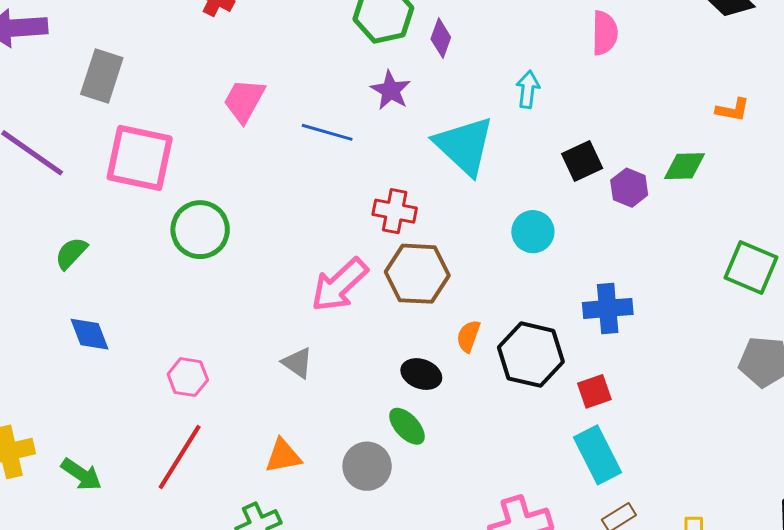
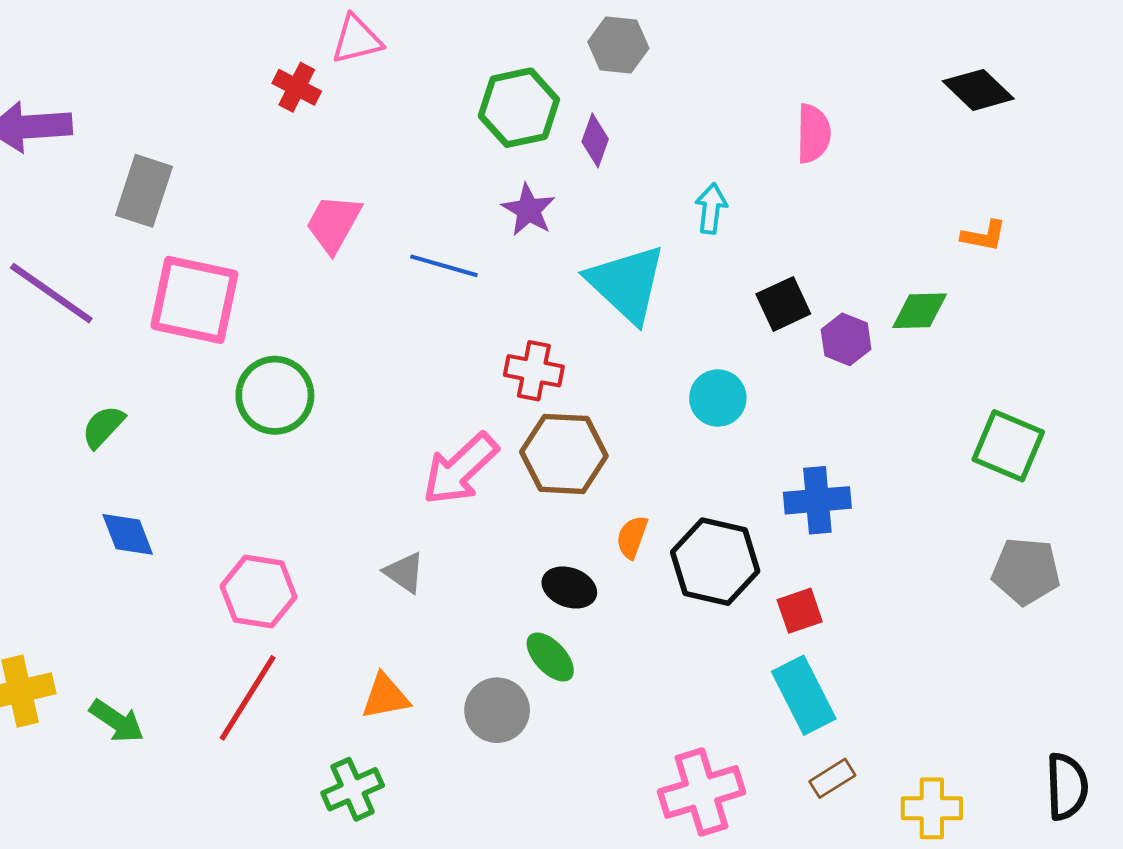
pink hexagon: (188, 377) -> (259, 592), size x1.4

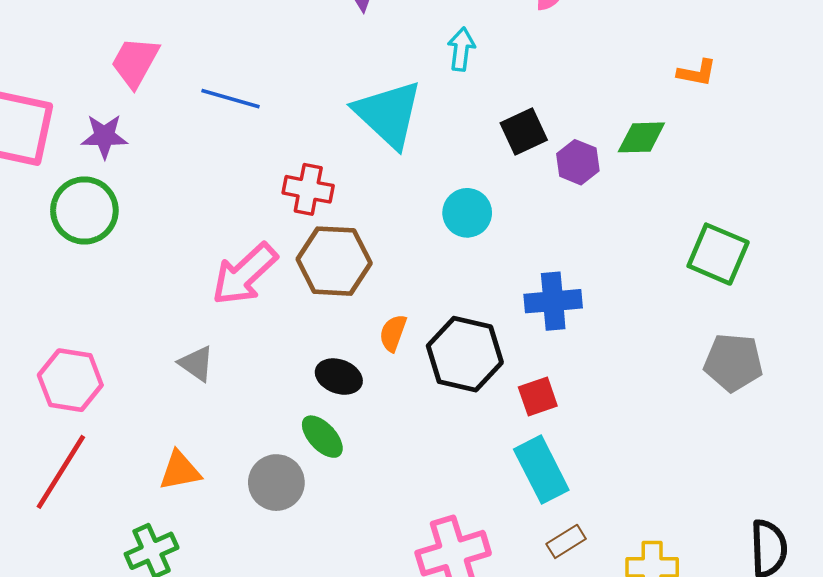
purple star: (528, 210) -> (104, 136), moved, turned -30

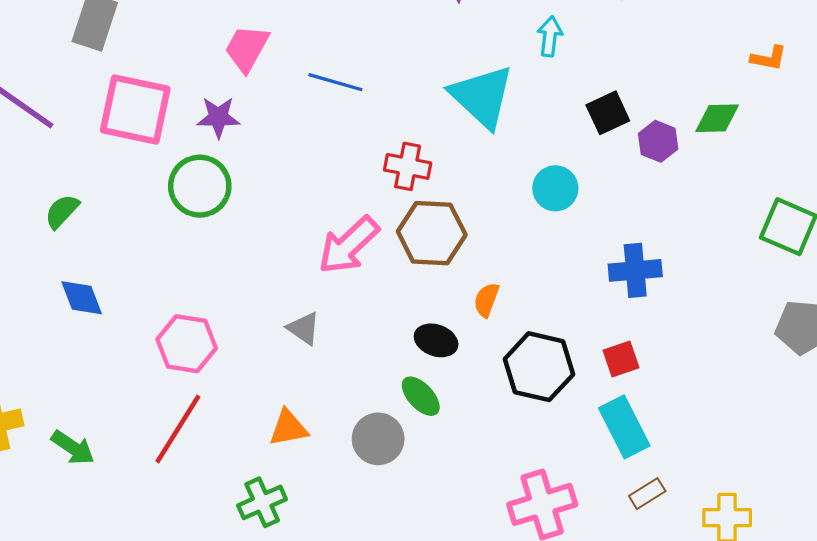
black hexagon: (465, 354) -> (539, 367), moved

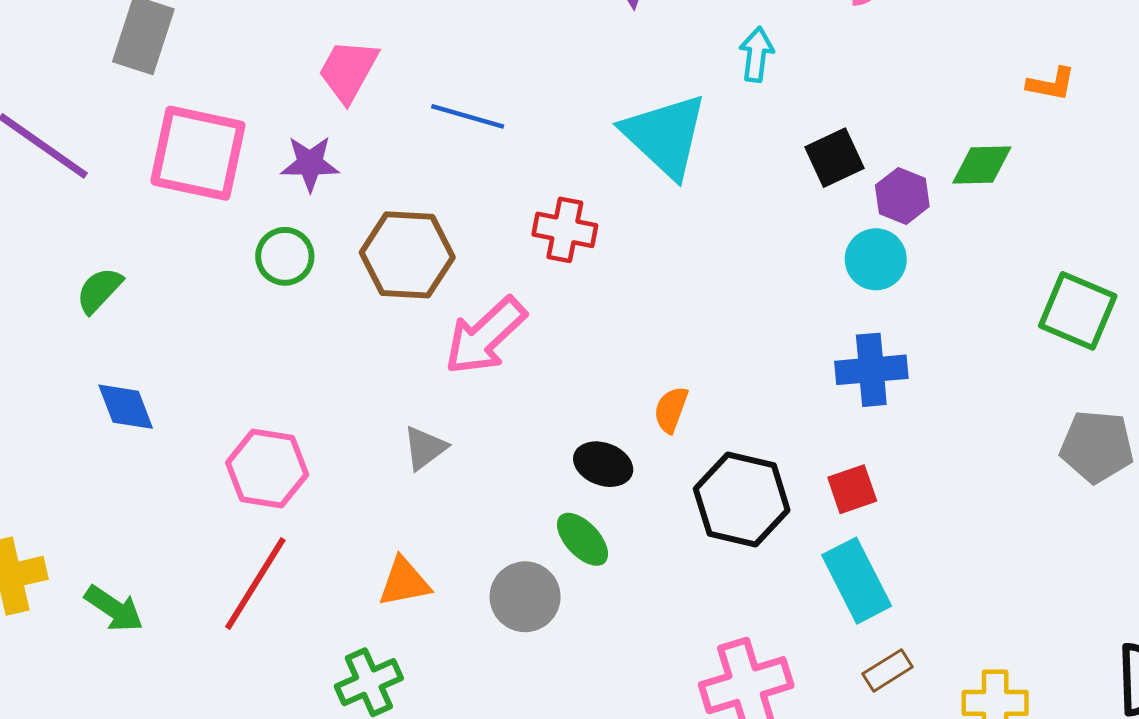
green circle: (200, 186) -> (285, 256), size x0.7
cyan circle: (555, 188) -> (876, 259), moved
brown hexagon: (432, 233) -> (407, 255), moved
gray triangle: (304, 328) -> (425, 448), turned 48

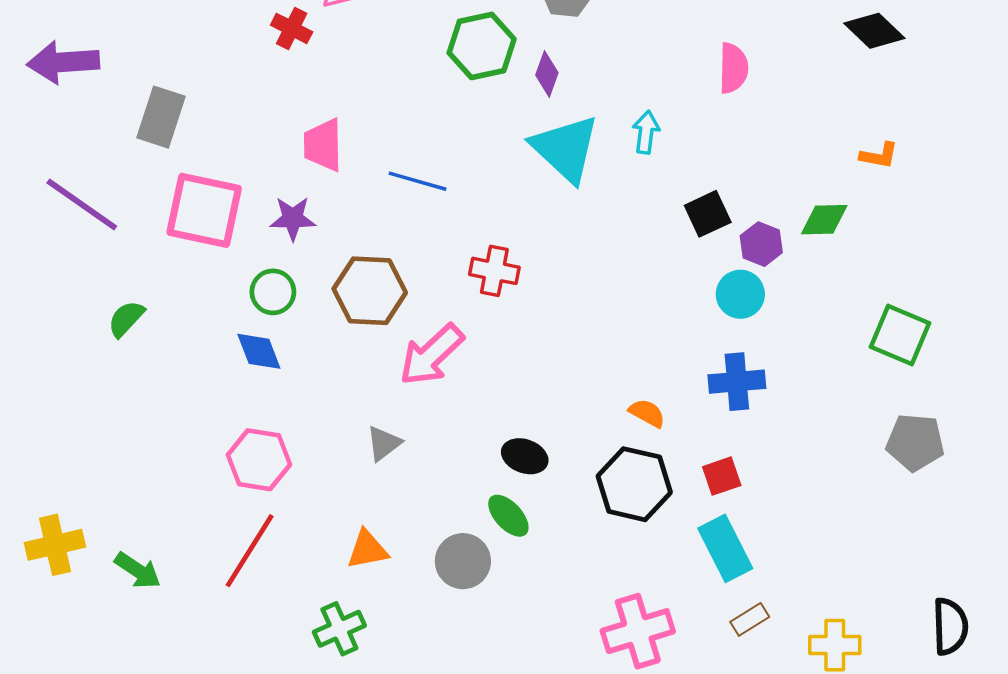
pink trapezoid: (348, 71) -> (323, 145), turned -30
cyan triangle: (665, 136) -> (566, 149), moved
blue diamond: (126, 407) -> (259, 351), moved
orange semicircle: (671, 410) -> (647, 413), moved, turned 99

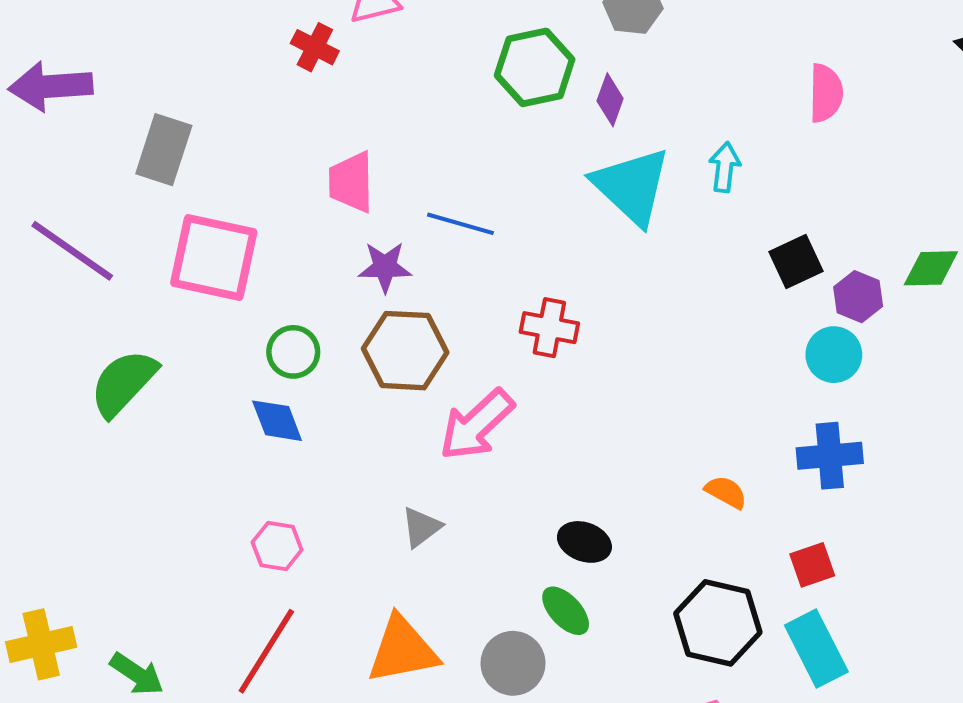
purple star: (293, 218) -> (385, 267), moved
green semicircle: (126, 319) -> (123, 383), size x1.6
pink hexagon: (259, 460) -> (277, 546), size x0.7
black hexagon: (634, 484) -> (718, 623), moved
orange triangle: (367, 549) -> (402, 650), size x1.5

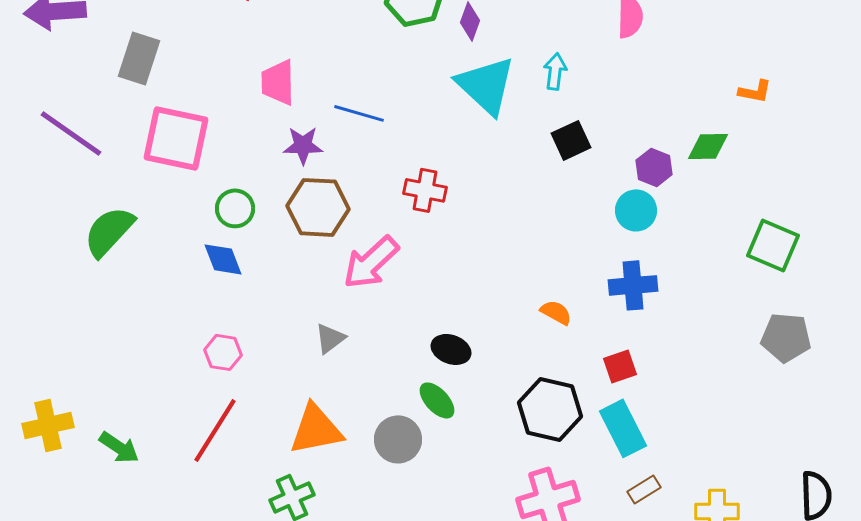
black square: (796, 262) -> (571, 140), moved

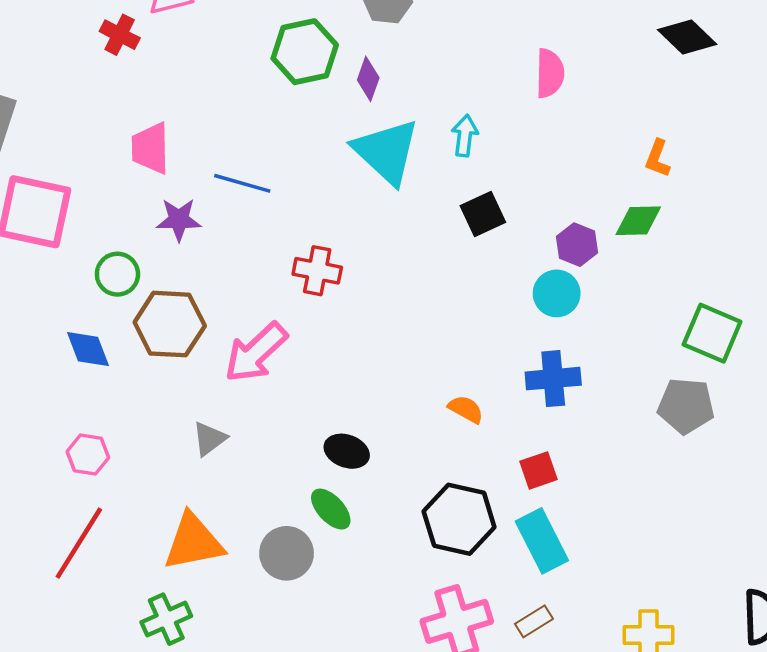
orange L-shape: (755, 91) -> (658, 158), moved, turned 100
brown hexagon: (318, 207) -> (170, 324), moved
green circle: (235, 208) -> (117, 274), moved
gray pentagon: (786, 337) -> (686, 406), moved
brown rectangle: (644, 489) -> (534, 621), moved

